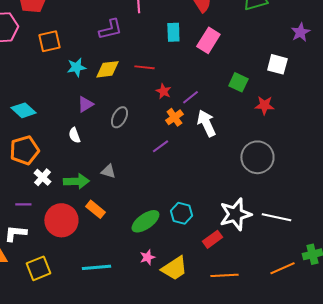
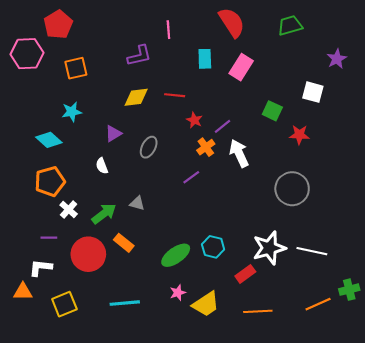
cyan star: (76, 67) -> (72, 112), moved
green arrow: (76, 181) -> (104, 214), turned -35

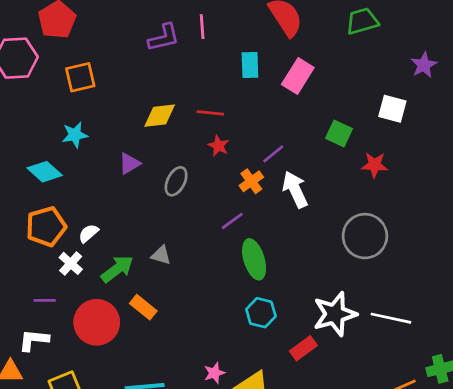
purple L-shape: (139, 56) -> (164, 38), moved
red star: (194, 120) -> (218, 146), moved
white semicircle: (102, 166) -> (88, 233), moved, turned 70
green ellipse: (176, 255) -> (254, 259), moved, turned -72

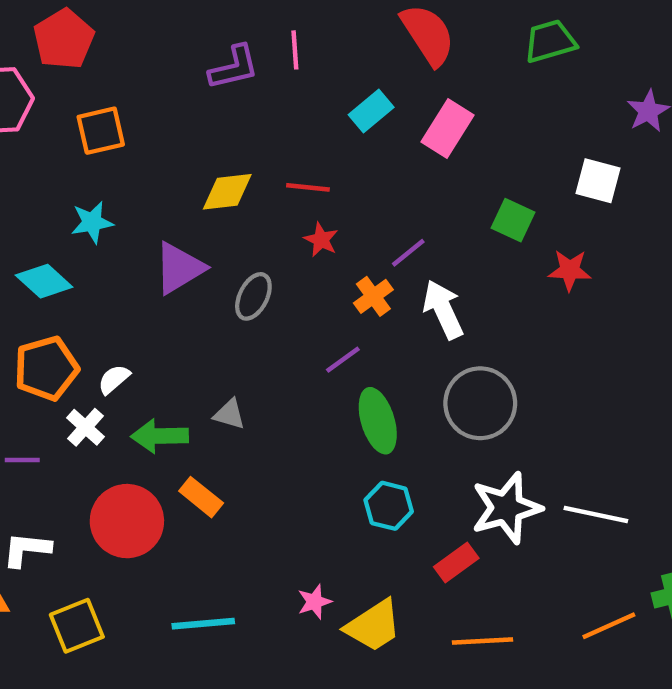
cyan rectangle: (250, 65) -> (371, 111), turned 52
purple triangle: (130, 164) -> (179, 268), size x1.5
gray circle: (365, 236) -> (480, 403), moved
green arrow: (117, 269) -> (160, 436), turned -144
purple line: (45, 300) -> (22, 460), moved

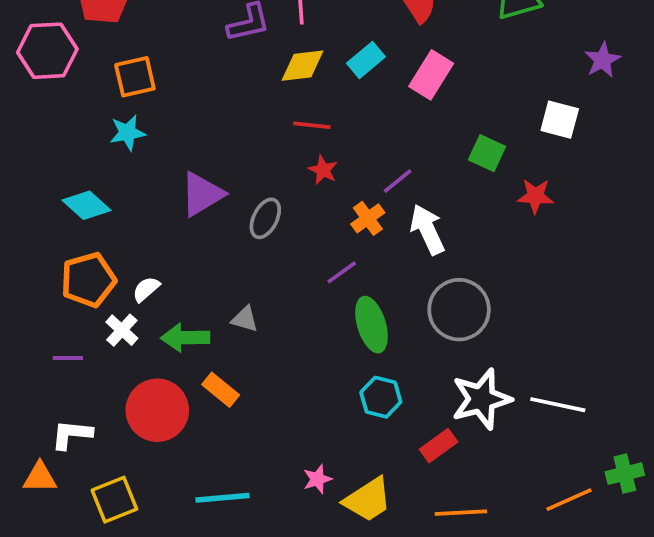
yellow diamond: (227, 192) -> (303, 66), moved
cyan star: (92, 222) -> (127, 133), moved

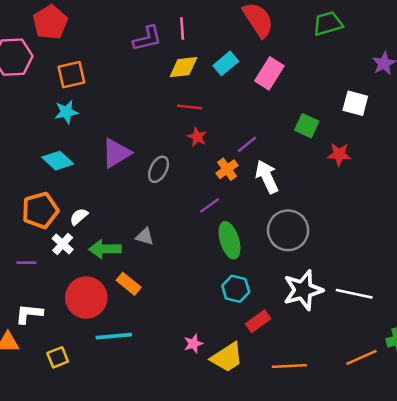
cyan diamond: (86, 205) -> (58, 161), moved
red rectangle: (439, 446) -> (258, 321), moved
cyan line: (222, 498) -> (114, 336), moved
yellow square: (114, 500) -> (58, 357), size x0.7

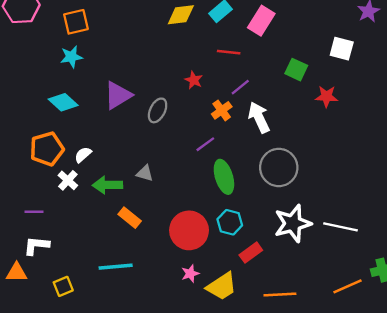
red line: (190, 107) -> (229, 52), moved
purple line: (26, 263) -> (34, 212), moved
red circle: (86, 298) -> (189, 230), moved

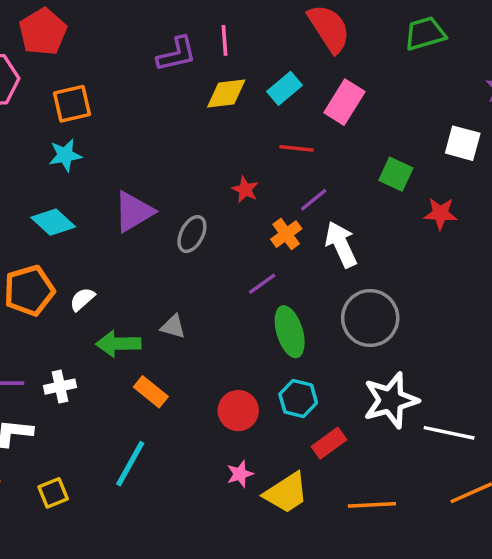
white cross: (68, 180) -> (60, 387), moved, turned 36
white line: (341, 227) -> (449, 433), moved
red circle: (189, 230) -> (238, 411), size x0.7
cyan line: (116, 267) -> (130, 464), turned -56

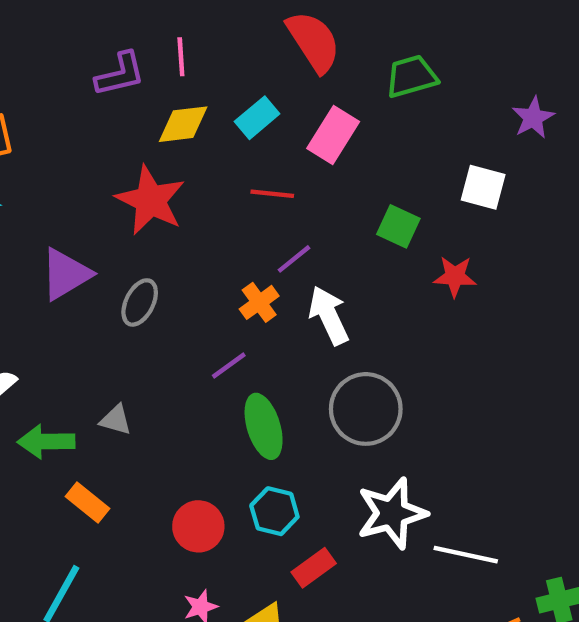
green trapezoid: (425, 34) -> (411, 76), moved
red star: (245, 189) -> (151, 200), moved, size x2.0

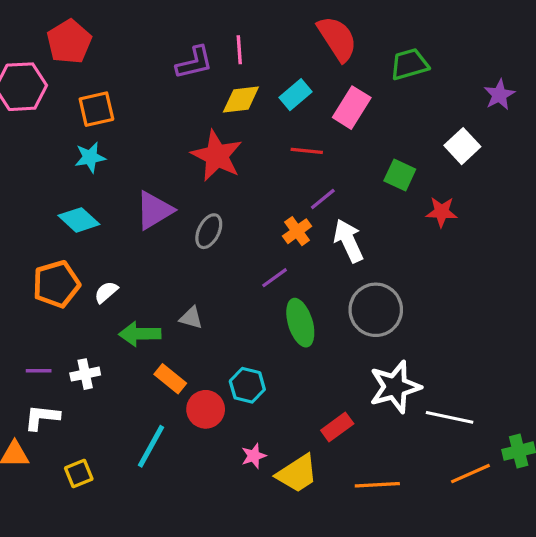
white square: (483, 187) -> (462, 146), turned 32
cyan hexagon: (274, 511) -> (247, 385), moved
red circle: (198, 526) -> (206, 409), moved

